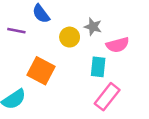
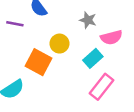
yellow circle: (70, 37) -> (59, 44), moved
cyan rectangle: (98, 67) -> (93, 58), turned 42

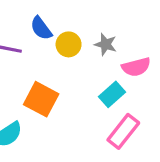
yellow circle: (59, 44) -> (69, 44), moved

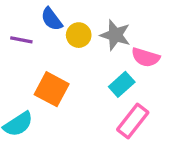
gray star: (106, 44) -> (115, 35), size x1.4
pink semicircle: (136, 67) -> (146, 57), turned 32

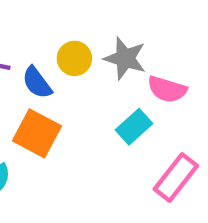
blue semicircle: (52, 19) -> (37, 83), moved
pink rectangle: (133, 121) -> (176, 177), moved

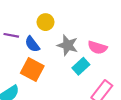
yellow circle: (74, 58) -> (46, 22), moved
gray star: (125, 58) -> (68, 45), moved

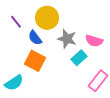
yellow circle: (46, 22) -> (47, 18), size x1.5
purple line: (11, 35) -> (16, 22), moved, turned 40

